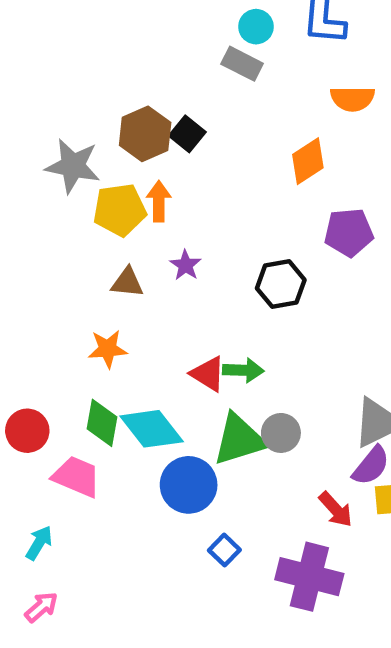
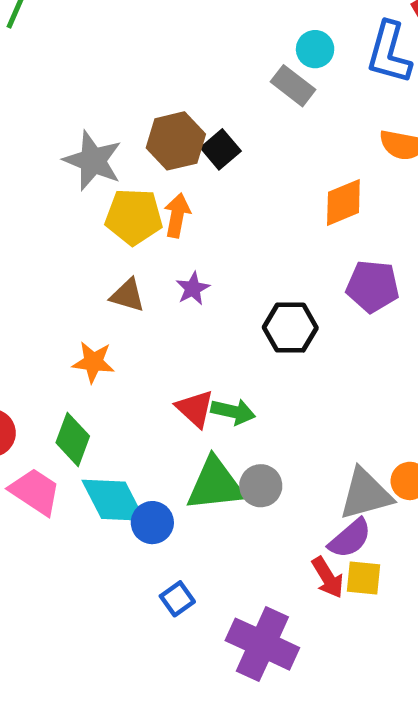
cyan diamond: (152, 429) -> (113, 500), moved
blue circle: (189, 485) -> (152, 523), size x0.7
red arrow: (336, 509) -> (328, 577), moved

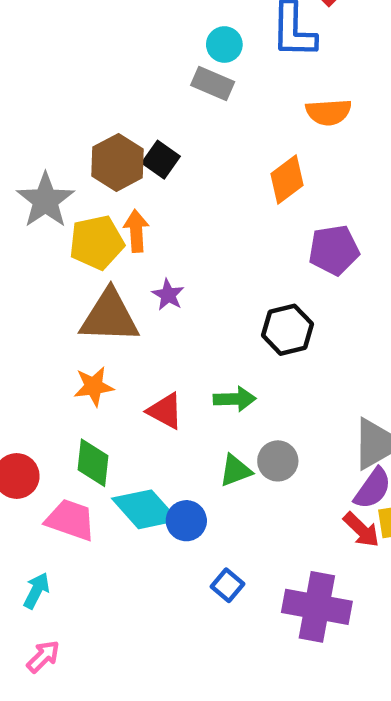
gray star: (93, 161) -> (45, 200), turned 30
brown triangle: (127, 295) -> (109, 317), size x1.8
black hexagon: (290, 328) -> (287, 330), moved
red triangle: (195, 409) -> (165, 411), moved
green triangle: (215, 484) -> (235, 471), size x0.6

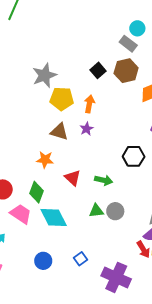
brown hexagon: (117, 162) -> (126, 71), moved
orange arrow: (136, 231) -> (89, 104), moved
brown triangle: (109, 317) -> (59, 132), size x0.7
blue circle: (186, 521) -> (43, 261), moved

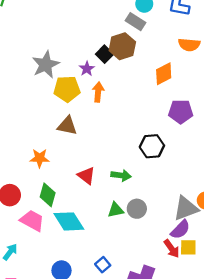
brown hexagon: (126, 71) -> (122, 46), moved
purple star: (87, 129) -> (87, 69), moved
orange star: (45, 160) -> (40, 158), moved

